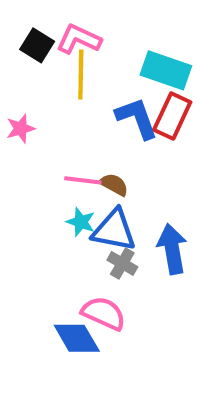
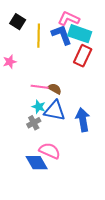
pink L-shape: (79, 39) -> (69, 19), moved
blue L-shape: (137, 118) -> (62, 35), moved
gray cross: (122, 263) -> (34, 123), moved, turned 32

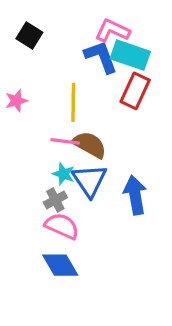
yellow line: (39, 36) -> (73, 102), moved
brown semicircle: (55, 89) -> (90, 145), size x1.5
blue triangle: (55, 111) -> (90, 180), turned 45
pink semicircle: (50, 151) -> (62, 226), moved

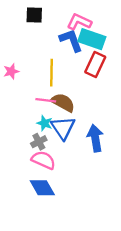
black square: (29, 36) -> (34, 15), moved, turned -30

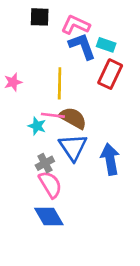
pink L-shape: (79, 22) -> (76, 25), moved
cyan rectangle: (92, 39) -> (106, 45), size x0.6
cyan star: (45, 123) -> (37, 126), moved
pink semicircle: (43, 160) -> (50, 184), turned 35

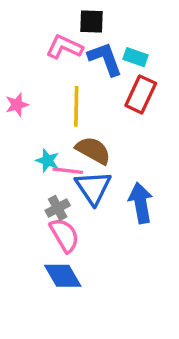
black square: (40, 17) -> (91, 22), moved
pink L-shape: (76, 25) -> (64, 47), moved
pink line: (53, 115) -> (68, 171), moved

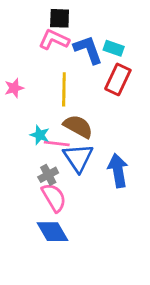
black square: (91, 22) -> (60, 18), moved

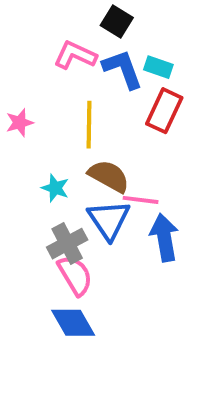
black square: (60, 18) -> (117, 22), moved, turned 30
pink line: (57, 144) -> (141, 200), moved
gray cross: (48, 175) -> (67, 244), size x1.4

